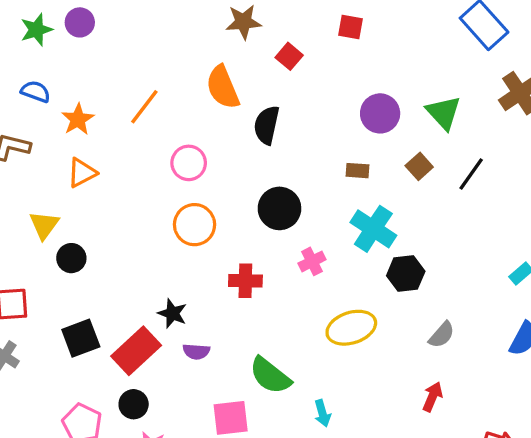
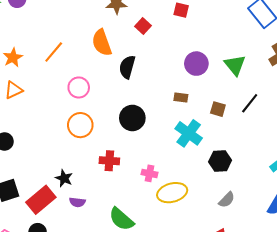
brown square: (419, 166) -> (218, 109), moved, turned -35
pink cross: (312, 261) -> (150, 173), moved, turned 35
black hexagon: (406, 273) -> (220, 161), moved

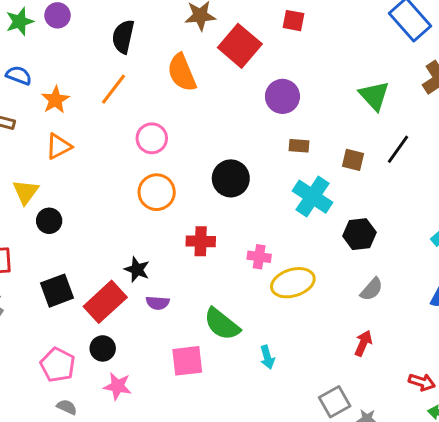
red square: (143, 26) -> (240, 46), size x1.8
purple circle: (196, 64) -> (282, 96), moved
black semicircle: (127, 67) -> (123, 37), moved

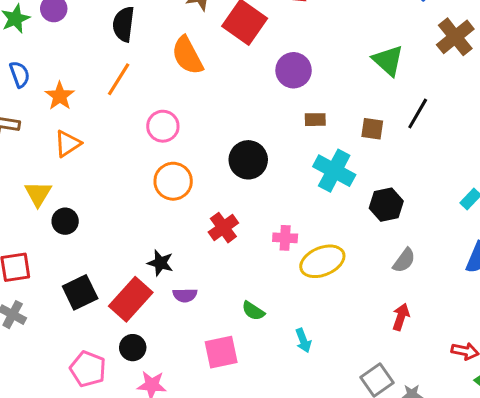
blue semicircle: (19, 75) -> (20, 74), turned 55
red cross: (201, 241) -> (223, 228), turned -32
green semicircle: (222, 324) -> (253, 311), size x0.6

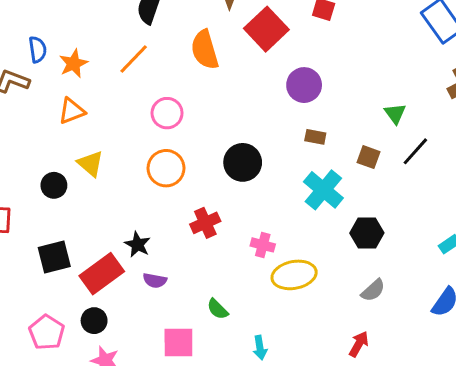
green triangle: (388, 60) -> (395, 114), moved, size x0.7
blue semicircle: (20, 74) -> (38, 49), moved
yellow triangle: (38, 194) -> (90, 164), moved, turned -32

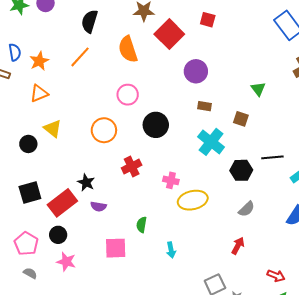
pink circle: (167, 113) -> (128, 95), moved
black line: (415, 151) -> (272, 157), moved, turned 45
green semicircle: (218, 309) -> (142, 225), turned 56

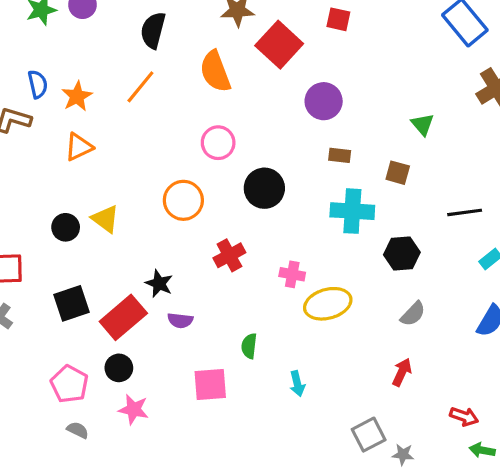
yellow triangle: (53, 129) -> (105, 219), moved
cyan cross: (211, 142) -> (352, 211), turned -32
black line: (272, 157) -> (465, 212), moved

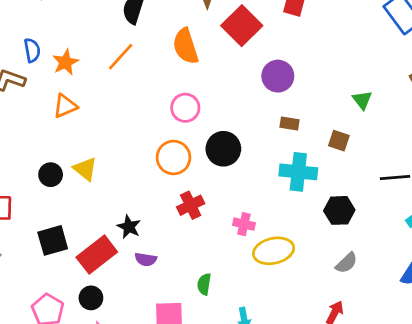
orange circle: (183, 200) -> (174, 157), moved

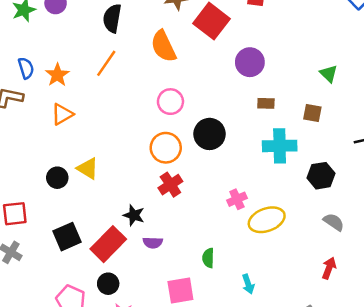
red cross: (191, 205) -> (170, 185), moved
pink cross: (244, 224) -> (237, 199), turned -30
gray semicircle: (346, 263) -> (334, 222), turned -95

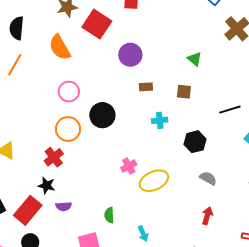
cyan cross: (280, 146) -> (160, 120), size x0.6
red cross: (170, 185) -> (54, 157), moved

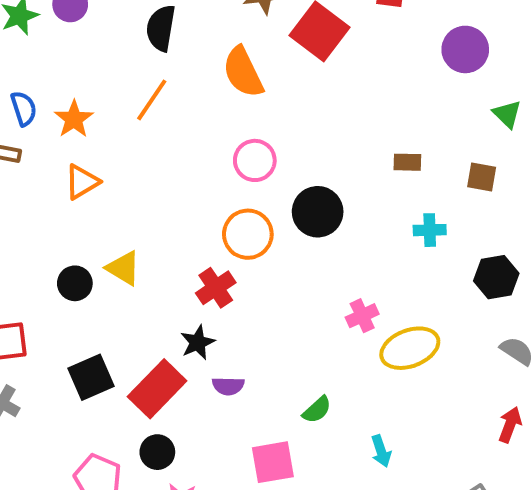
purple circle: (130, 55) -> (465, 49), moved
black star: (47, 186) -> (198, 342), turned 30
green semicircle: (109, 215) -> (317, 410), turned -133

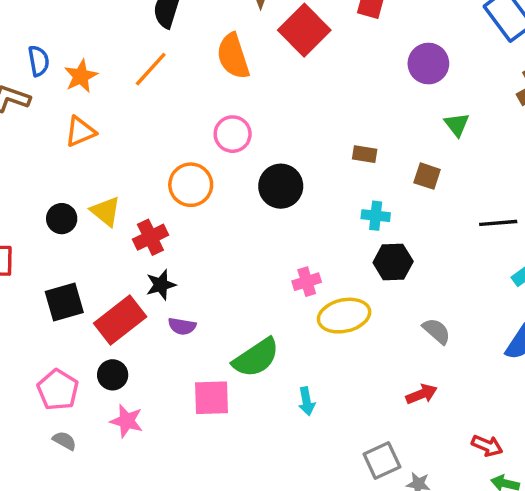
orange circle: (248, 234) -> (191, 185), moved
black hexagon: (496, 277) -> (393, 262), moved
red cross: (216, 288) -> (150, 237), moved
green semicircle: (317, 410) -> (256, 358), size x1.8
red arrow: (510, 425) -> (421, 394), turned 40

